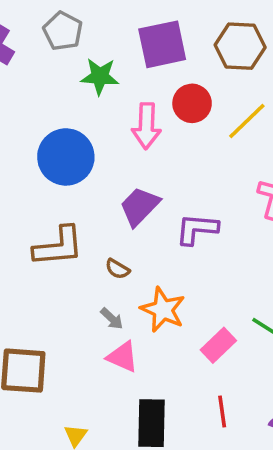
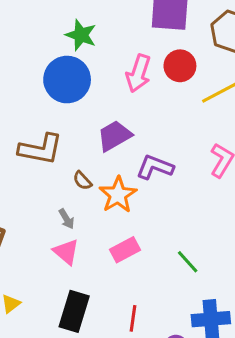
green star: (100, 76) -> (81, 35), moved
orange star: (163, 310) -> (118, 195), moved
pink rectangle: (218, 345) -> (125, 250), moved

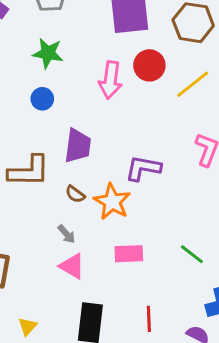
blue circle: (67, 80) -> (42, 99), size x0.5
purple trapezoid: (114, 136) -> (78, 146), moved, turned 138
pink rectangle: (125, 250) -> (129, 254), turned 36

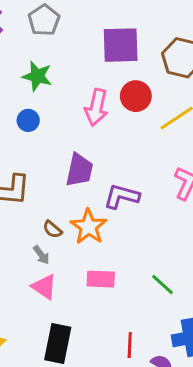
purple trapezoid: (78, 146) -> (79, 170), moved
brown semicircle: (75, 194) -> (52, 229), moved
red line: (149, 319) -> (130, 345), moved

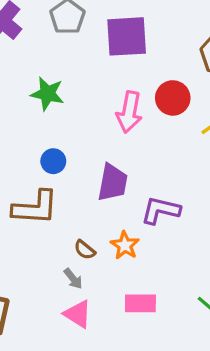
purple square: (121, 45) -> (127, 36), moved
green star: (37, 76) -> (47, 94), moved
blue circle: (28, 120) -> (53, 161), moved
orange star: (89, 227) -> (125, 245), size x0.7

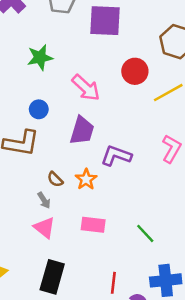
green star: (47, 94) -> (40, 57), turned -30
pink arrow: (129, 112) -> (86, 88), moved, turned -64

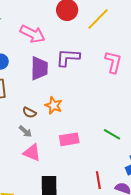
purple L-shape: (116, 156) -> (68, 57), moved

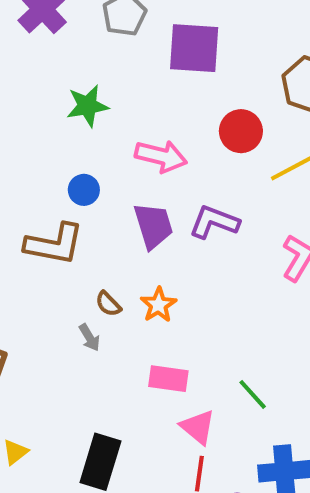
pink arrow: (33, 34) -> (161, 156), turned -30
purple trapezoid: (39, 68) -> (153, 226), turned -35
pink triangle: (32, 153) -> (198, 427), moved

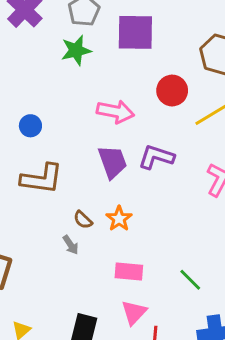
green star: (87, 106) -> (76, 50), moved
blue circle: (84, 190) -> (30, 126), moved
pink triangle: (198, 427) -> (134, 312), moved, turned 36

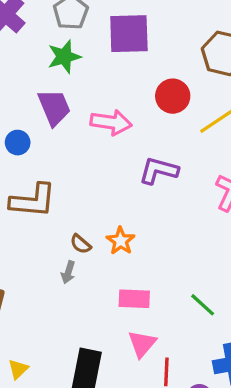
purple trapezoid: (112, 162) -> (54, 107), moved
gray arrow: (71, 245) -> (68, 272), turned 54

